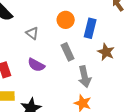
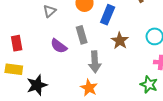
gray triangle: (32, 33) -> (50, 11), turned 32
purple semicircle: (36, 65) -> (59, 46), moved

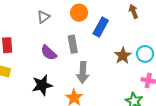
brown star: (120, 41) -> (123, 56), moved
black star: (37, 85) -> (42, 85), moved

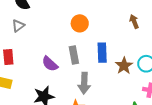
gray triangle: (43, 17) -> (18, 26), moved
blue rectangle: (101, 27) -> (102, 53), moved, turned -30

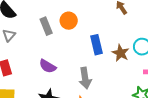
gray rectangle: (74, 55) -> (46, 26), moved

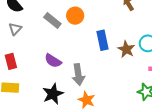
gray rectangle: (46, 26) -> (52, 21), turned -30
gray arrow: (85, 78) -> (78, 75), moved

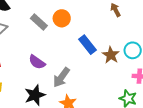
blue rectangle: (102, 40) -> (87, 45), turned -30
gray arrow: (78, 75) -> (61, 77), turned 40

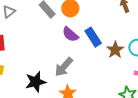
purple semicircle: (37, 62) -> (70, 34), moved

